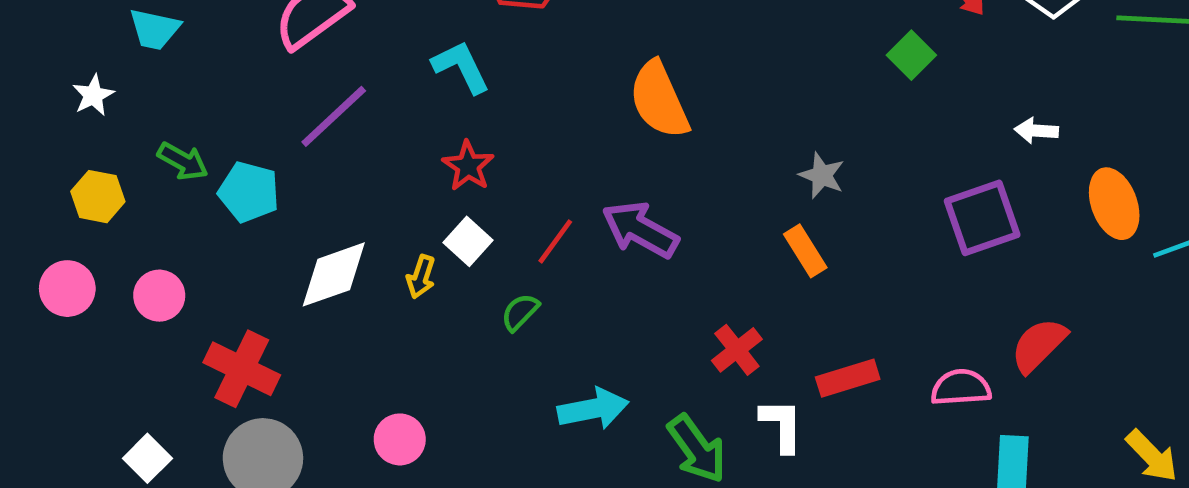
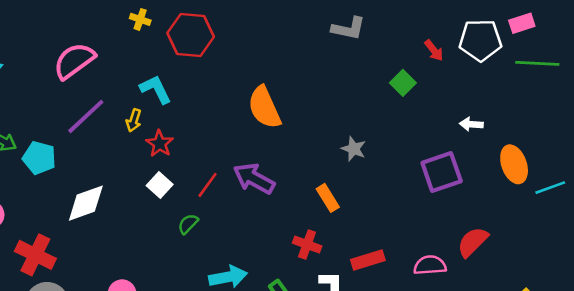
orange rectangle: (805, 251) -> (328, 198), moved
yellow arrow: (421, 277) -> (134, 120), moved
red cross: (737, 350) -> (307, 245), turned -32

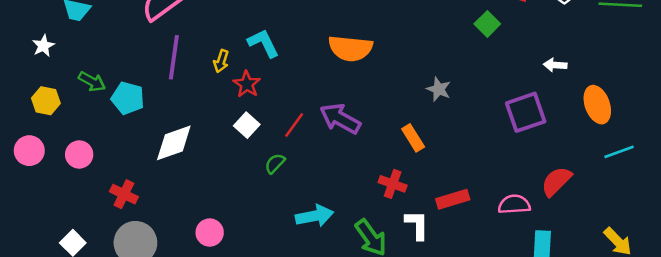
cyan L-shape: (156, 89) -> (263, 43), moved
orange semicircle: (264, 107) -> (350, 48), turned -60
purple line: (86, 116) -> (174, 57), turned -39
cyan line: (550, 188) -> (619, 152), moved
red cross: (35, 255) -> (124, 194), size x0.7

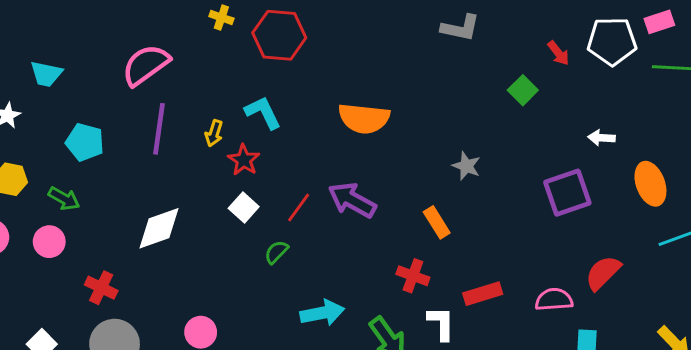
green arrow: (92, 82) -> (64, 199), moved
cyan pentagon: (128, 98) -> (85, 142), moved

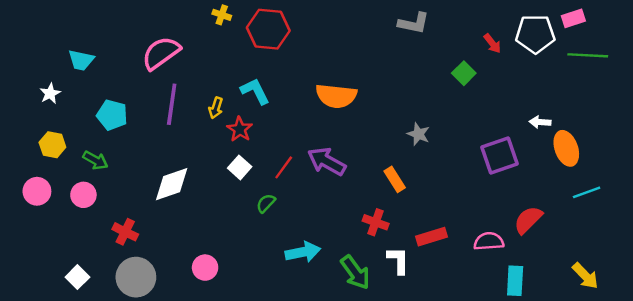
white arrow: (601, 138) -> (540, 122), moved

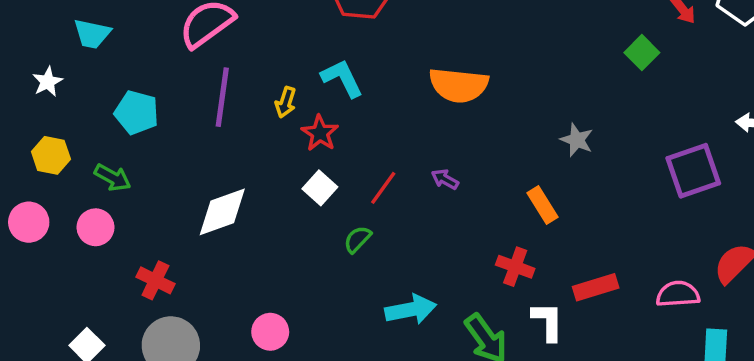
purple arrow: (327, 161) -> (445, 179), size x0.5

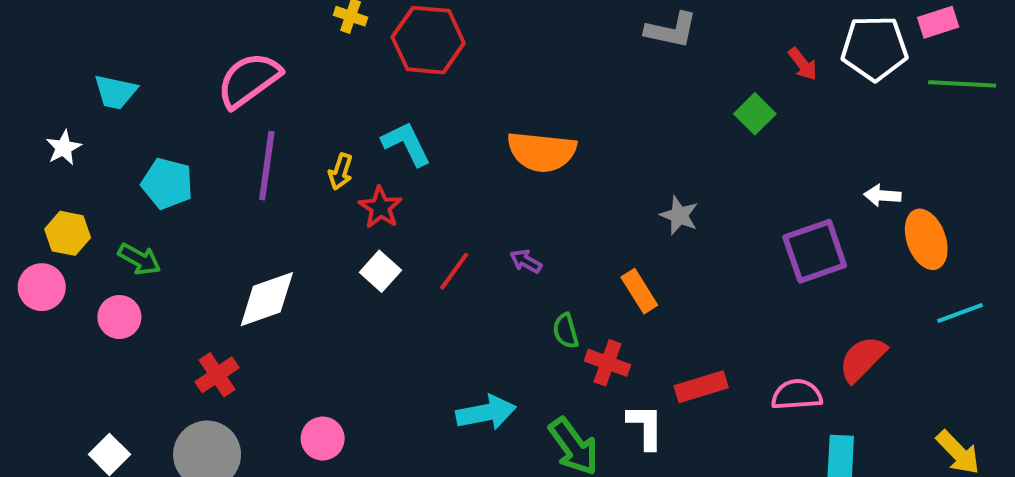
pink circle: (29, 222) -> (42, 287), moved
green semicircle: (358, 239) -> (566, 331), moved, turned -60
red cross: (155, 280) -> (217, 375), moved, turned 30

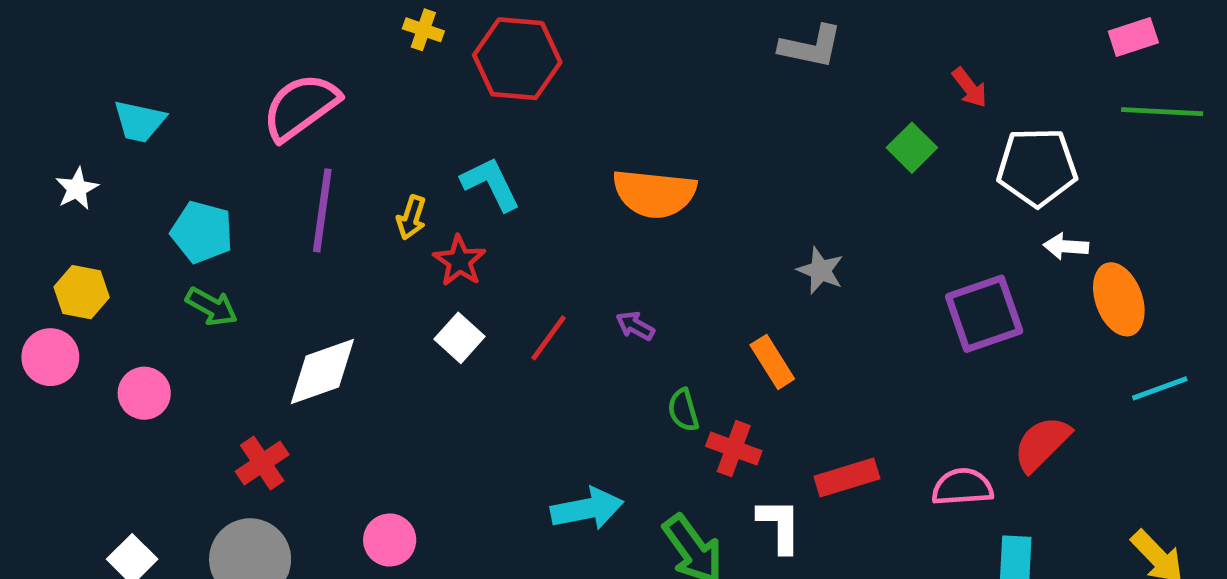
white pentagon: (874, 48) -> (1037, 167), moved
green arrow: (139, 259) -> (212, 307), moved

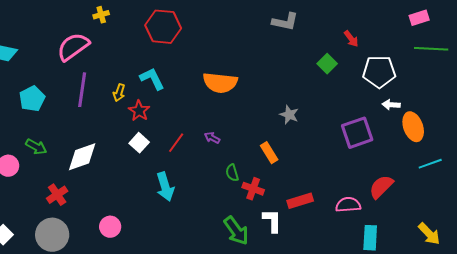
yellow cross: (423, 30) -> (101, 15), moved, turned -35
cyan pentagon: (202, 232) -> (32, 99), turned 30
green arrow: (212, 307) -> (36, 147), moved
cyan arrow: (587, 509) -> (165, 187), moved, turned 84

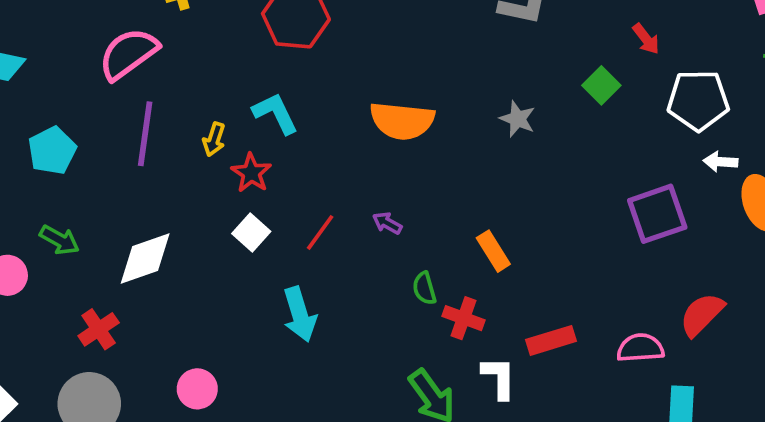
gray star: (289, 115) -> (518, 119), moved

